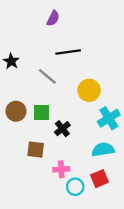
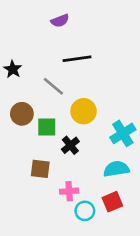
purple semicircle: (53, 18) -> (60, 21), turned 42
yellow circle: (89, 90) -> (84, 111), moved
brown circle: (16, 111) -> (22, 114), moved

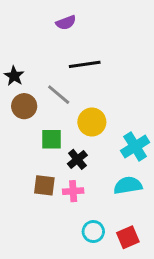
brown circle: (22, 114) -> (24, 106), moved
pink cross: (69, 191) -> (73, 191), moved
red square: (112, 202) -> (128, 237), moved

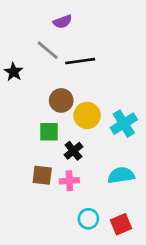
gray line: (59, 95) -> (48, 50), moved
brown circle: (24, 106) -> (61, 100), moved
cyan cross: (135, 147) -> (124, 124), moved

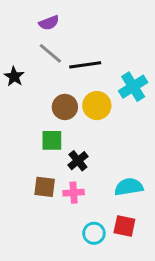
purple semicircle: (63, 22) -> (49, 23), moved
yellow circle: (87, 115) -> (97, 106), moved
cyan cross: (124, 124) -> (133, 87), moved
red square: (121, 224) -> (124, 226), moved, turned 35

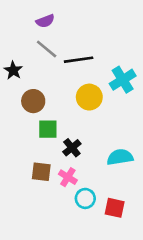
brown circle: (65, 107) -> (33, 101), moved
cyan semicircle: (129, 187) -> (120, 157), moved
pink cross: (74, 193) -> (68, 177), turned 36
cyan circle: (94, 233) -> (85, 198), moved

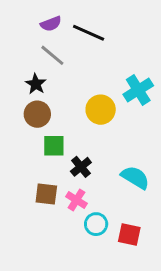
black line: (79, 60) -> (89, 33), moved, turned 32
black star: (13, 70) -> (36, 84), moved
cyan semicircle: (120, 157) -> (135, 177), turned 40

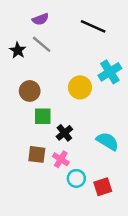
black line: (89, 33) -> (93, 26), moved
black star: (36, 84) -> (18, 50), moved
red square: (129, 235) -> (103, 187), turned -30

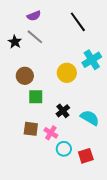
black line: (93, 26) -> (78, 22), turned 30
black cross: (64, 133) -> (63, 111), moved

